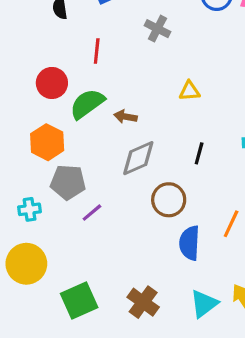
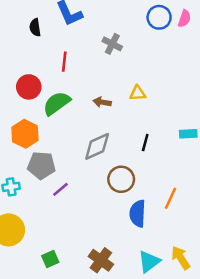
brown arrow: (126, 117) -> (102, 102), moved
green square: (79, 301) -> (50, 259), size x0.6

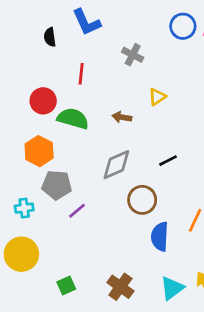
yellow triangle: (138, 93) -> (157, 97), moved, turned -30
green semicircle: (57, 103) -> (73, 118), turned 52
black line: (145, 143) -> (168, 161), turned 48

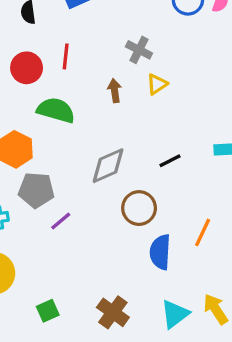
gray cross: (133, 55) -> (139, 50), moved
red circle: (43, 101) -> (27, 68), moved
brown arrow: (122, 117) -> (115, 91), moved, turned 72

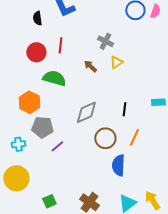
brown arrow: (115, 91) -> (90, 66), turned -40
black line: (170, 161) -> (124, 109), turned -56
orange line: (203, 232) -> (134, 137), moved

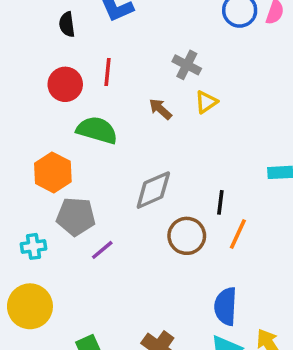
black line: (124, 109) -> (220, 202), moved
blue semicircle: (118, 165) -> (226, 306), moved

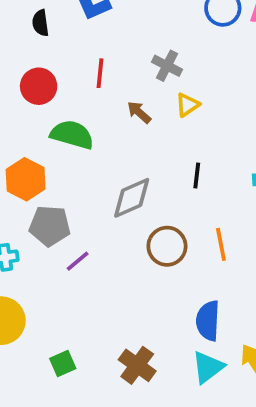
red line: (107, 72) -> (100, 73), moved
black line: (220, 202) -> (197, 176), moved
orange line: (238, 234) -> (221, 244), turned -36

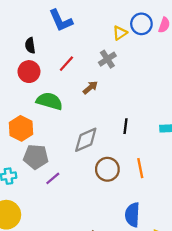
black semicircle: (40, 23) -> (30, 45), moved
gray cross: (167, 66) -> (107, 59), turned 30
red line: (100, 73) -> (66, 64), turned 36
yellow triangle: (187, 105) -> (120, 33), moved
brown arrow: (139, 112) -> (90, 87), turned 98

